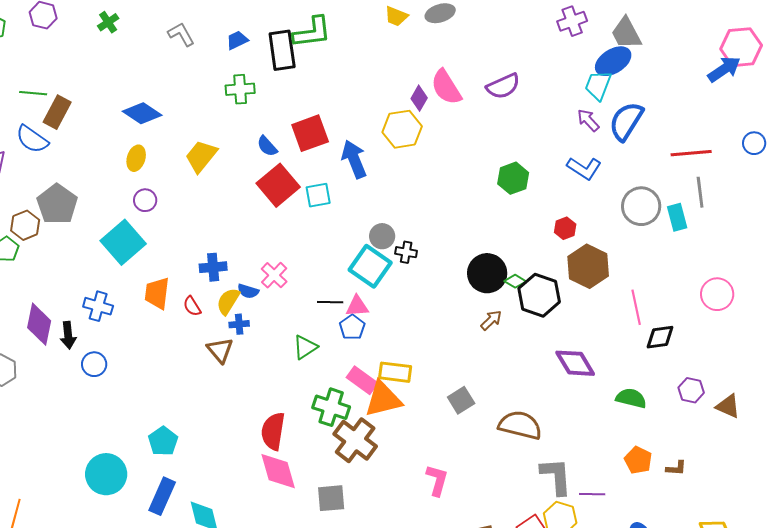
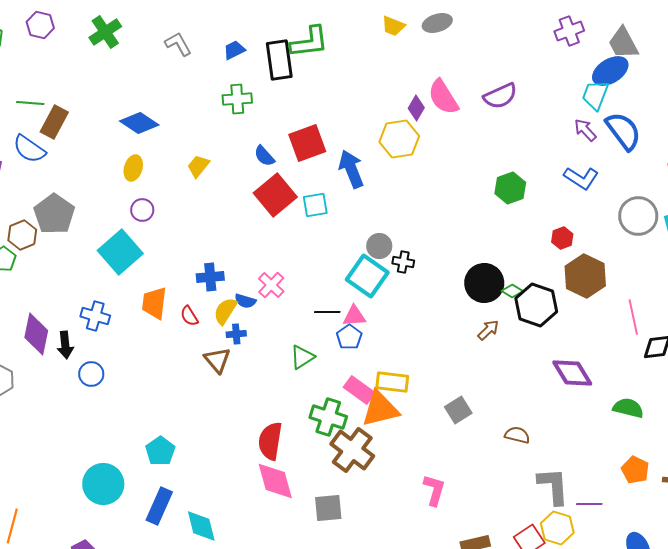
green cross: (108, 22) -> (105, 32), size x1.5
blue semicircle: (626, 121) -> (623, 131), turned 111
yellow trapezoid: (201, 156) -> (198, 166), size x0.7
brown semicircle: (520, 425) -> (517, 435), size x0.6

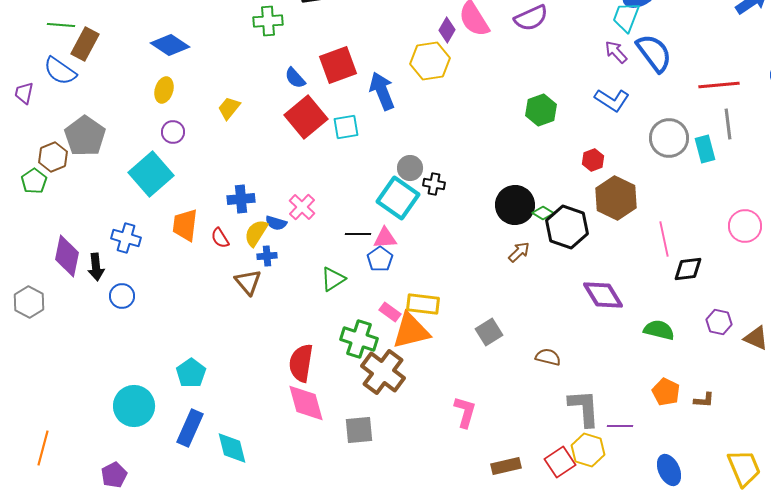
yellow trapezoid: (198, 166) -> (229, 108), moved
pink rectangle: (359, 390) -> (390, 312), size x0.7

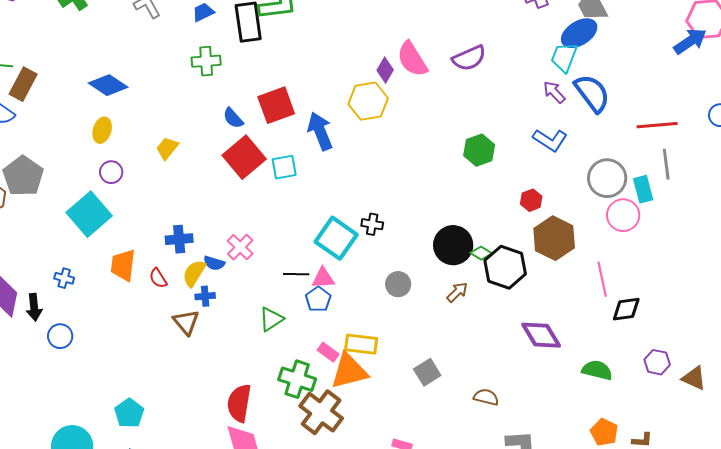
gray circle: (410, 168) -> (398, 284), moved
pink circle: (745, 226) -> (623, 215), moved
blue cross: (126, 238) -> (64, 278), size x0.7

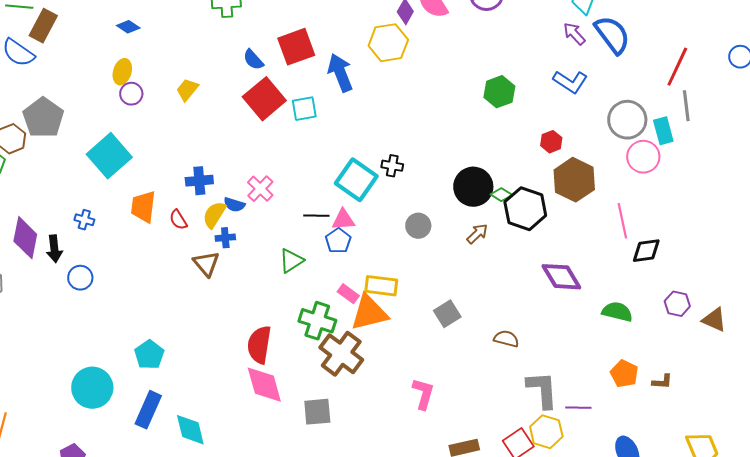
blue diamond: (108, 85) -> (128, 27), size x0.6
red line: (657, 125) -> (677, 67), turned -60
purple circle: (111, 172) -> (131, 94), moved

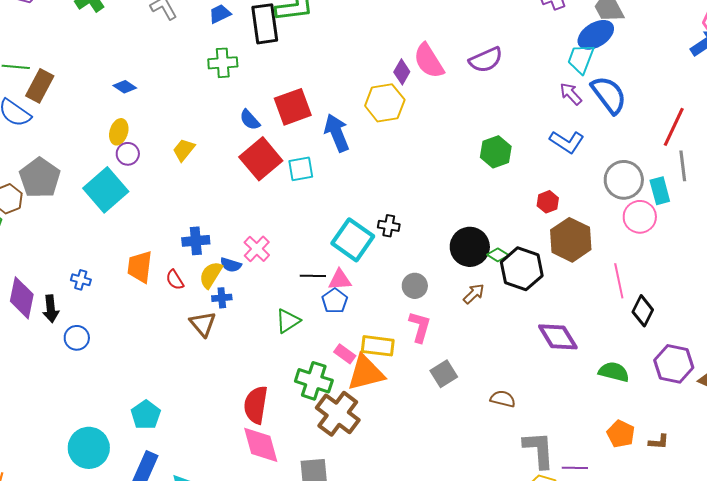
cyan square: (109, 156) -> (106, 190), moved
black diamond: (646, 251) -> (643, 311), turned -56
purple hexagon: (677, 304) -> (674, 364), size x1.5
pink L-shape: (423, 394) -> (420, 327), moved

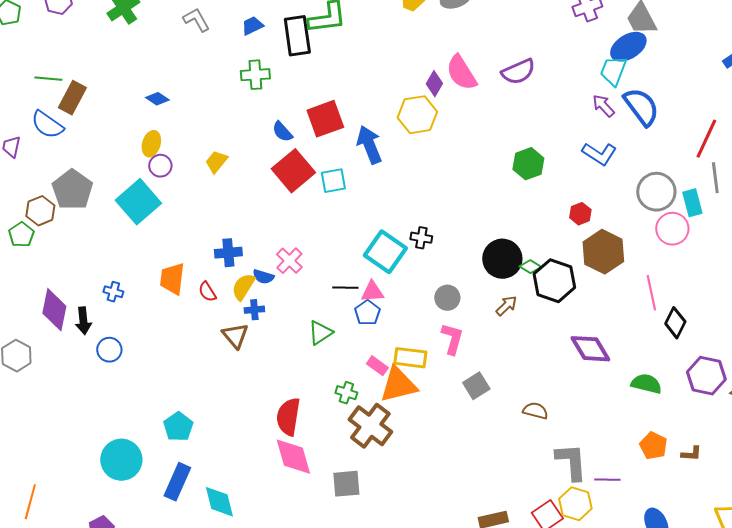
green cross: (314, 381) -> (346, 393), size x0.6

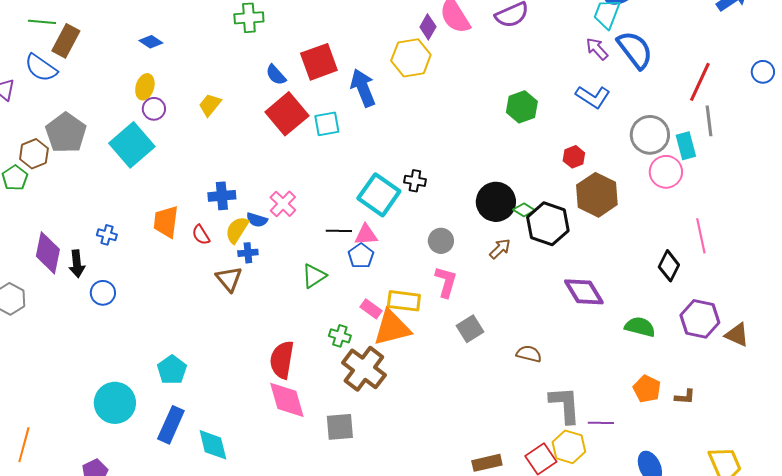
pink line: (651, 293) -> (701, 236), moved

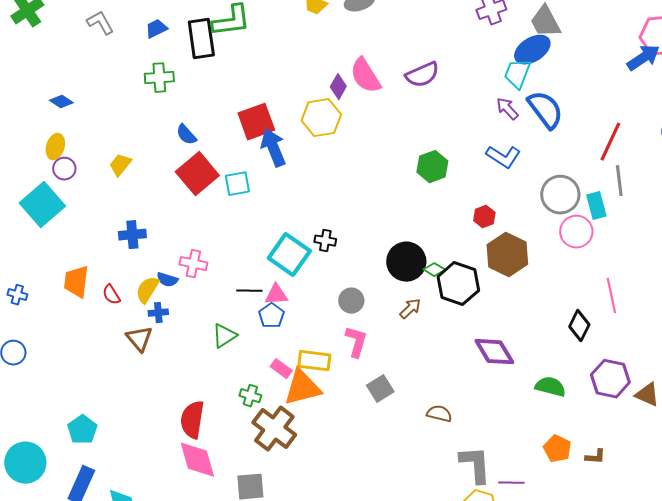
red square: (319, 62) -> (256, 122), moved
blue cross: (222, 196) -> (132, 235), moved
pink cross: (283, 204) -> (193, 264), turned -32

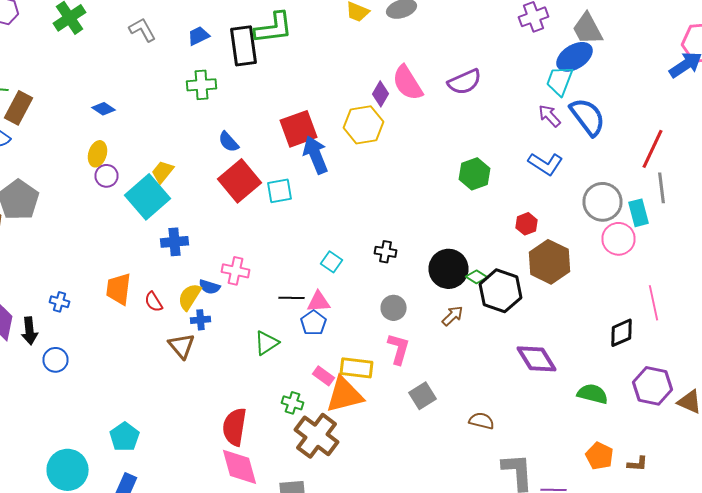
cyan square: (42, 205) -> (148, 197), moved
black cross: (325, 241) -> (386, 252), moved
cyan square: (289, 255) -> (332, 262), size x0.5
black diamond: (579, 326) -> (622, 333), turned 40

